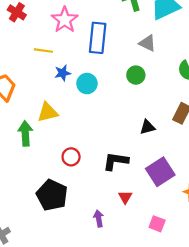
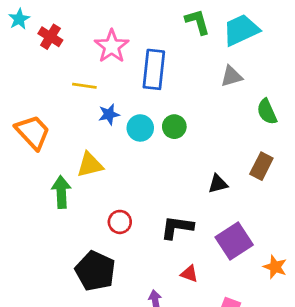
gray triangle: (148, 43) -> (231, 76), moved, turned -42
green circle: (136, 75) -> (174, 127), moved
red triangle: (125, 197) -> (189, 274), turned -40

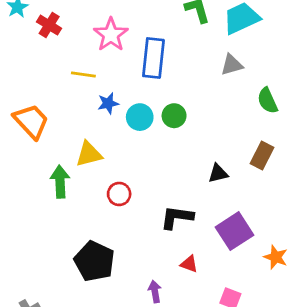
red circle: (120, 222) -> (119, 194), moved

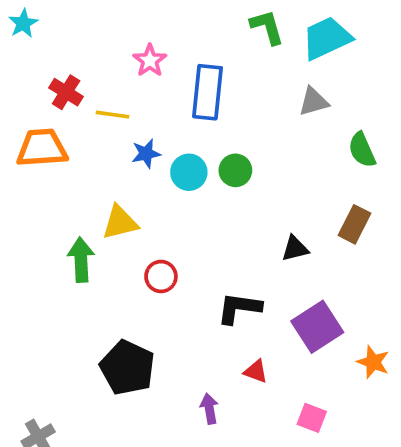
red cross: (49, 25) -> (66, 92), moved
pink star: (111, 35) -> (150, 61), size x0.7
orange trapezoid: (31, 121) -> (42, 148), moved, turned -51

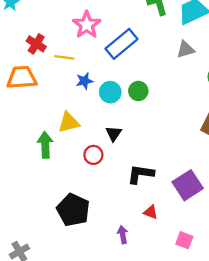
pink star: (150, 61) -> (87, 25), size x1.4
blue rectangle: (207, 92) -> (121, 44), turned 44
black triangle: (295, 249) -> (114, 134), moved, turned -42

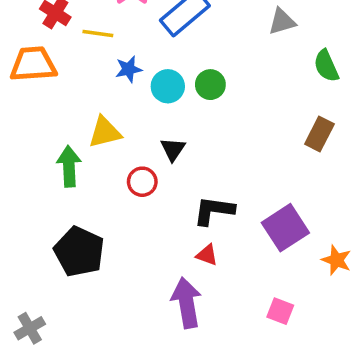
black pentagon: (73, 210) -> (79, 252), moved
red triangle: (151, 212) -> (207, 255), moved
purple arrow: (123, 235) -> (187, 303), size x1.8

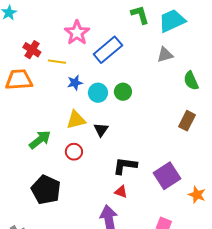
yellow triangle: (105, 132) -> (76, 120), moved
green arrow: (69, 166) -> (40, 140), turned 55
red circle: (142, 182) -> (74, 152), moved

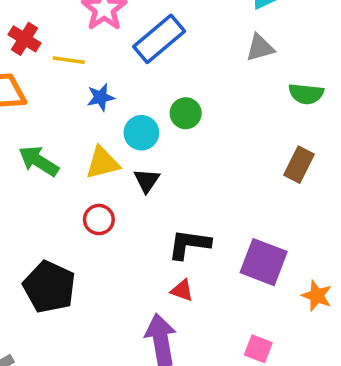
green semicircle: (191, 81) -> (306, 94), turned -60
cyan circle: (98, 93) -> (141, 133), moved
green arrow: (40, 140) -> (39, 161), moved, turned -110
purple square: (167, 176) -> (264, 262), turned -36

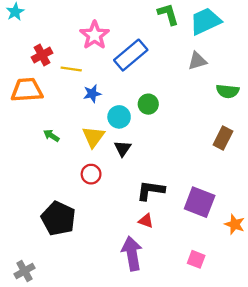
red cross: (24, 39) -> (42, 55), turned 30
green arrow: (39, 161) -> (51, 136), size x0.6
yellow triangle: (102, 163) -> (93, 137), turned -40

